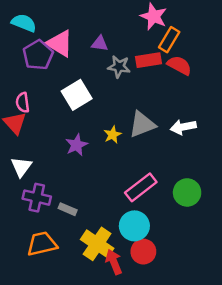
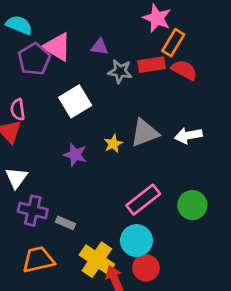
purple star: (77, 145) -> (75, 155), turned -30

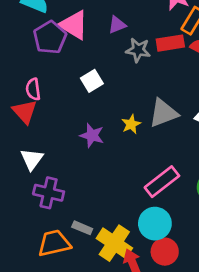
purple triangle: (100, 47) -> (117, 25), turned -30
white square: (75, 101) -> (92, 81), size x0.7
gray rectangle: (65, 223) -> (82, 228), moved

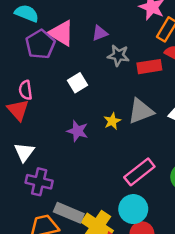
red rectangle: (170, 43) -> (149, 67), moved
gray rectangle: (82, 228) -> (69, 213), size x1.6

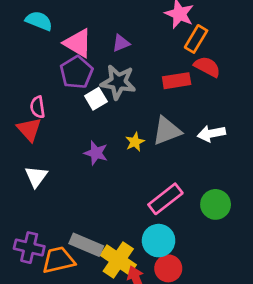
purple pentagon: (40, 44) -> (76, 72), moved
gray star: (118, 55) -> (118, 82), moved, size x1.4
purple cross: (39, 182) -> (29, 248), moved

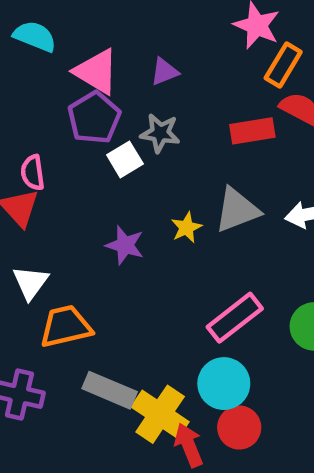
gray star: (118, 82) -> (160, 133), size x0.7
orange trapezoid: (58, 260) -> (66, 326), moved

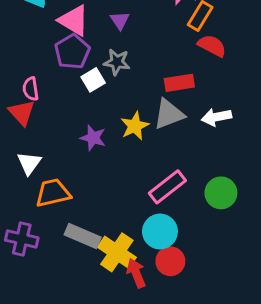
purple triangle: (164, 72) -> (120, 20), turned -42
red rectangle: (252, 131) -> (179, 83), moved
yellow star: (186, 228) -> (135, 126), size x1.4

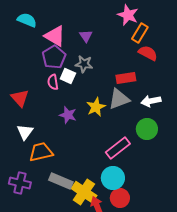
white square: (93, 80) -> (68, 76), turned -35
pink semicircle: (31, 89) -> (53, 82), moved
green circle: (221, 193) -> (147, 129), moved

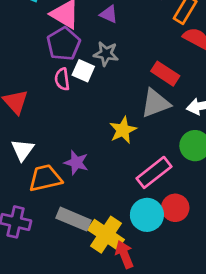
purple triangle: (86, 36) -> (109, 14), turned -32
red rectangle: (126, 78) -> (165, 74), turned 42
yellow star: (96, 107) -> (123, 130), moved
purple star: (68, 115) -> (76, 163), moved
red circle: (120, 198) -> (175, 208), moved

